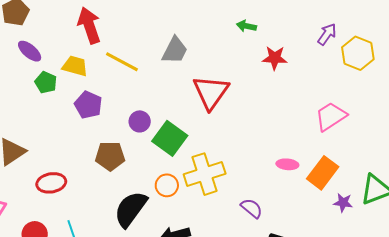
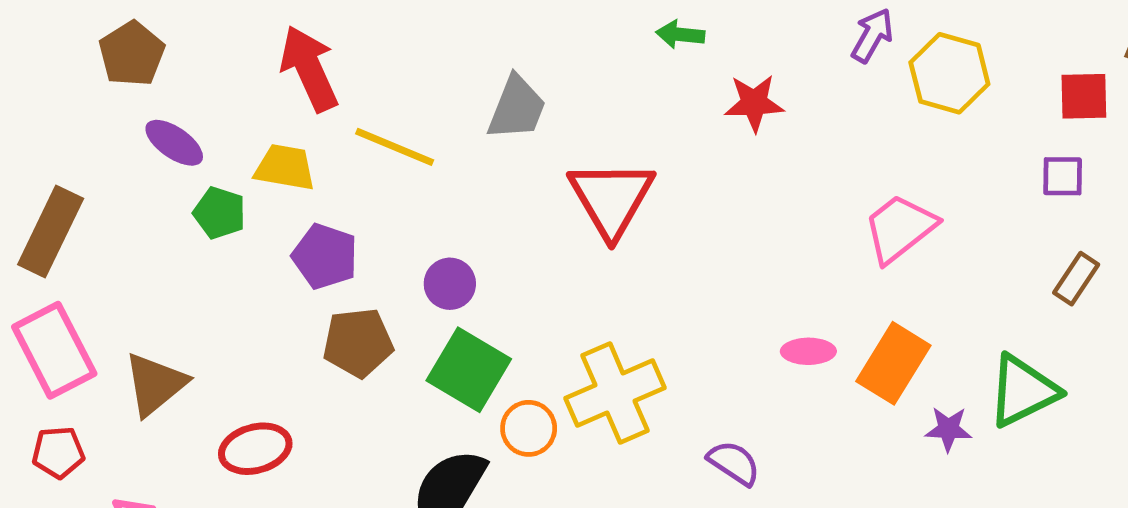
green square: (170, 138) -> (469, 370), moved
brown pentagon: (110, 156) -> (358, 343), moved

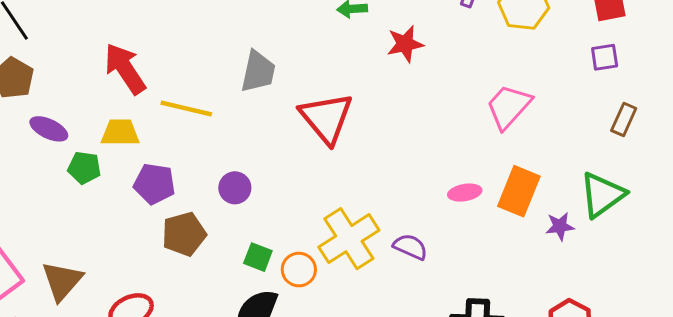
green square: (469, 370) -> (258, 257), moved, size x0.6
purple semicircle: (734, 463) -> (410, 247), moved

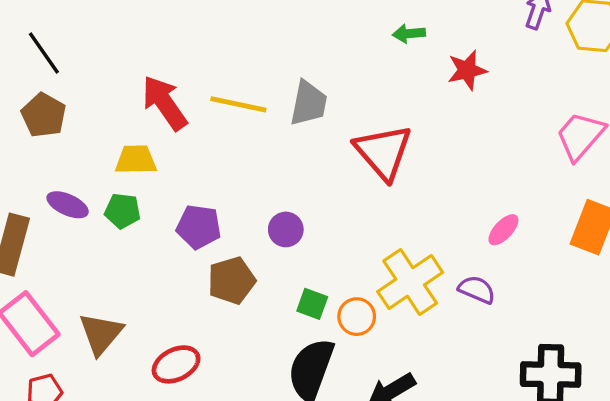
yellow line: (186, 109) -> (238, 104), moved
purple ellipse: (49, 129) -> (68, 205), moved
yellow trapezoid: (120, 133) -> (136, 160), moved
pink ellipse: (465, 193) -> (503, 230), moved, turned -36

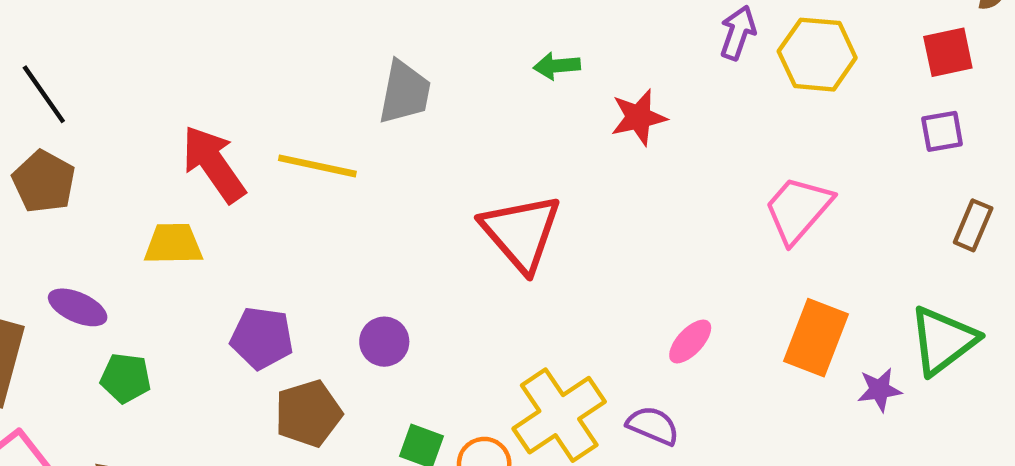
gray trapezoid: (309, 103) -> (405, 92), moved
green pentagon: (123, 211) -> (126, 378), moved

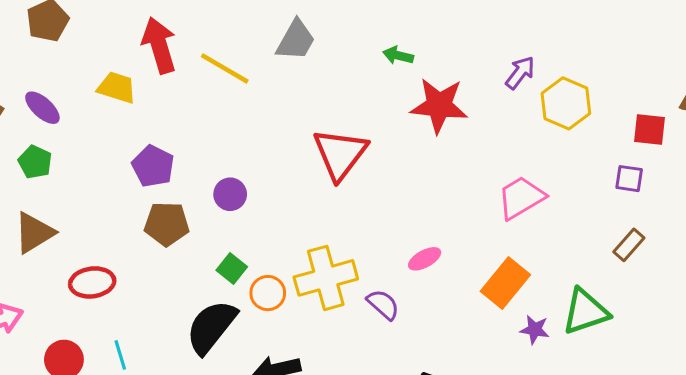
red star: (639, 117) -> (439, 105), size x1.5
green pentagon: (126, 378) -> (35, 162), moved

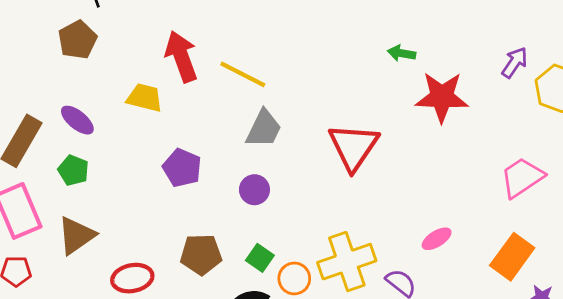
gray trapezoid: (296, 40) -> (264, 129), moved
brown pentagon: (167, 224) -> (201, 254), moved

